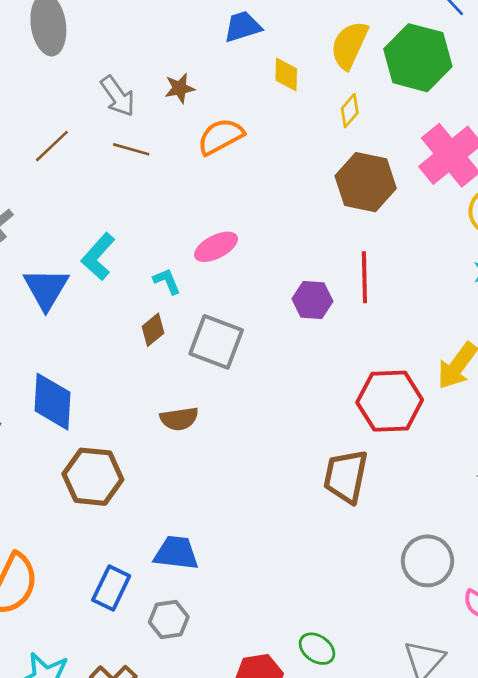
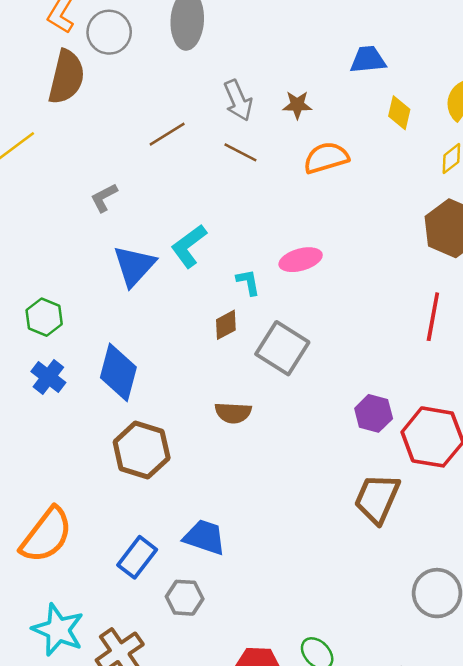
purple hexagon: (312, 300) -> (374, 413), moved

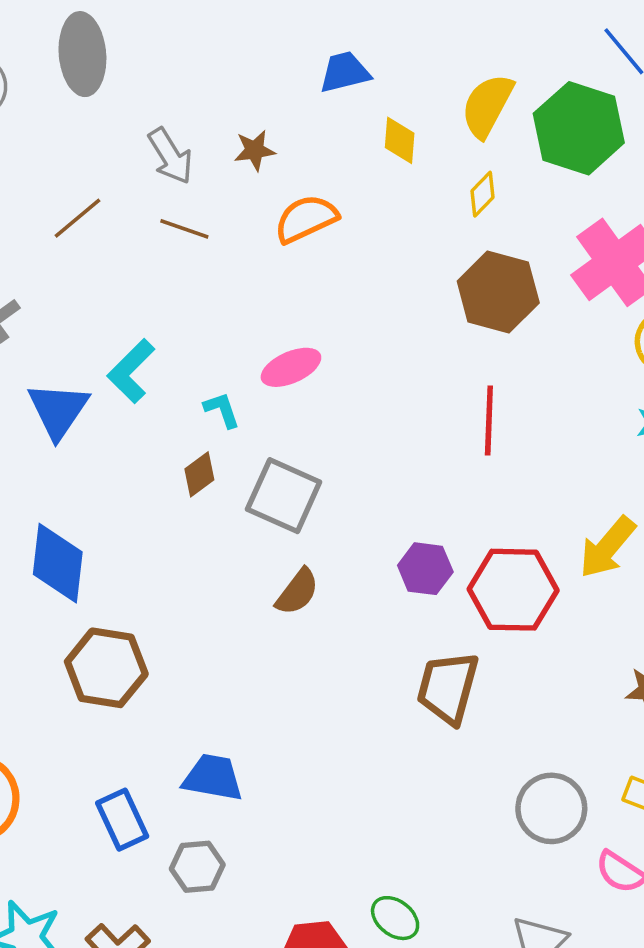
brown semicircle: (233, 413) -> (297, 592), moved, turned -48
blue rectangle: (137, 557) -> (122, 820), turned -54

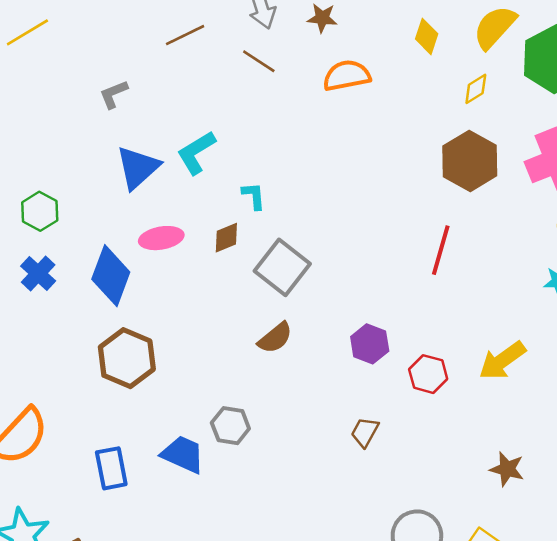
pink ellipse: (291, 367) -> (161, 238), moved
red hexagon: (513, 590) -> (428, 374), size x0.6
brown trapezoid: (448, 688) -> (365, 432), size x0.6
gray hexagon: (197, 867) -> (230, 426), moved

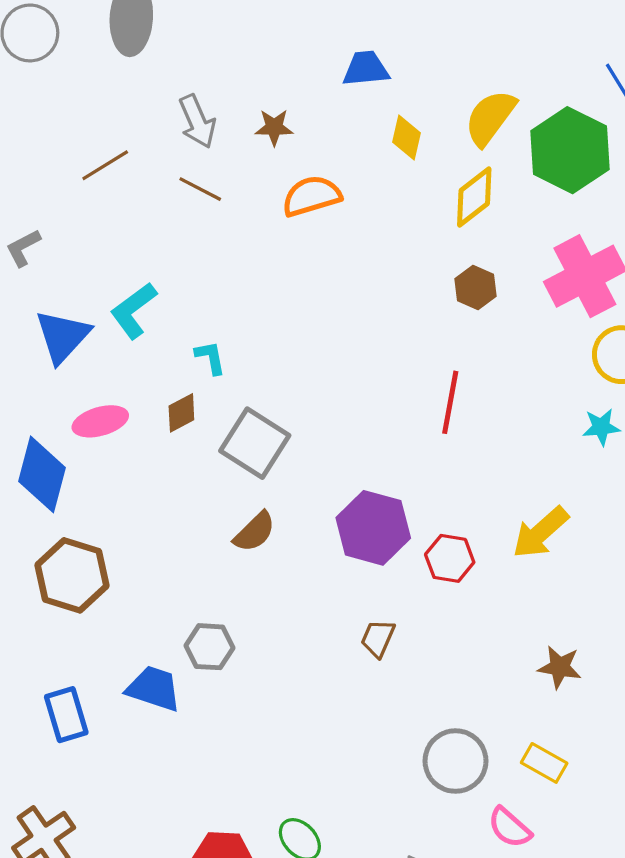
yellow diamond: (476, 89) -> (474, 197), size x1.5
brown hexagon: (470, 161) -> (475, 288), size x0.6
purple hexagon: (370, 344) -> (373, 528), size x1.5

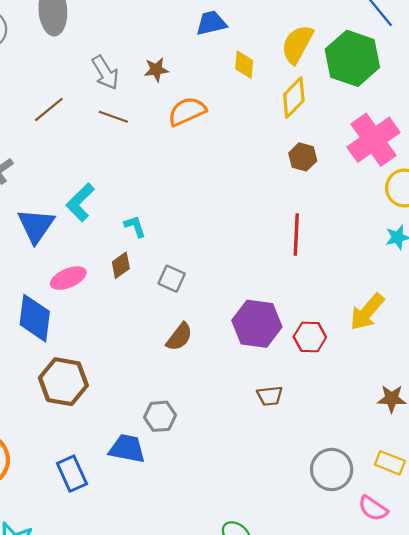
gray square: (255, 443) -> (172, 279), size x0.6
brown trapezoid: (378, 638) -> (270, 396), turned -112

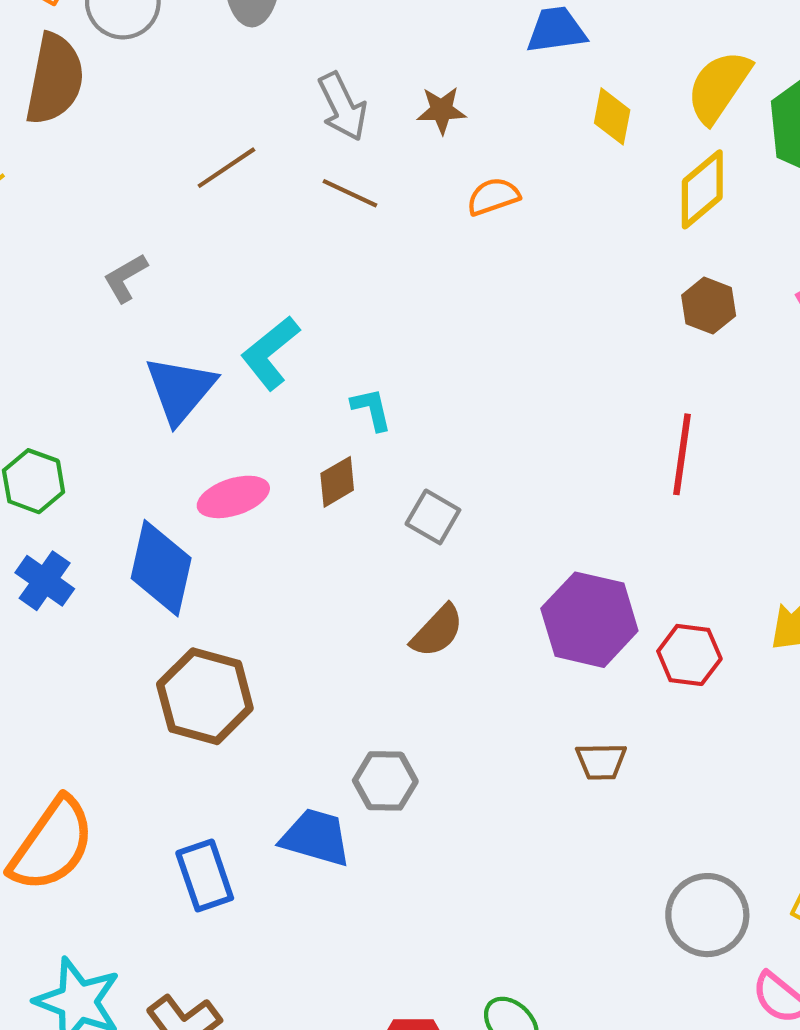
orange semicircle: (187, 111) -> (493, 196), size x0.7

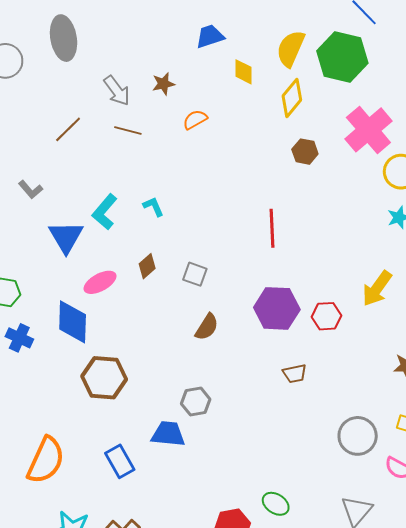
gray L-shape: (125, 278) -> (31, 190), turned -90
cyan L-shape: (372, 409) -> (153, 207), moved
red line: (682, 454) -> (272, 228), moved

